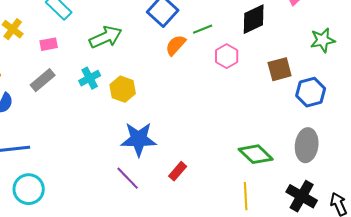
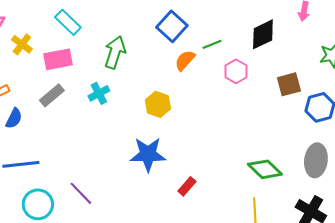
green arrow: (106, 37) -> (115, 52), turned -48
pink rectangle: (49, 44) -> (58, 59), size x1.6
yellow hexagon: (123, 89) -> (158, 104), moved
purple line: (128, 178) -> (81, 193), moved

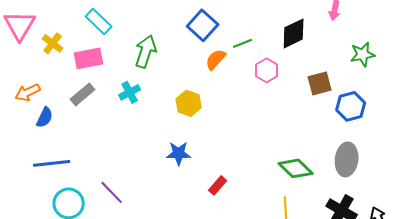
blue star: (148, 154) -> (179, 153), size x0.7

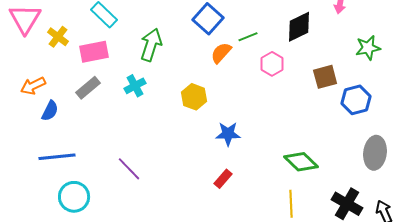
blue star: (179, 153) -> (228, 134), moved
gray ellipse: (347, 159) -> (375, 153), moved
purple line: (112, 192) -> (129, 169), moved

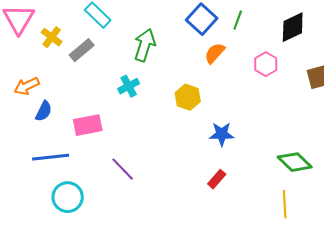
green line: (248, 37) -> (238, 20), moved, turned -48
pink rectangle: (94, 52) -> (88, 125), moved
gray rectangle: (88, 88) -> (82, 50), moved

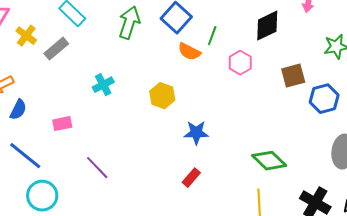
green line: (238, 20) -> (212, 36), moved
green arrow: (145, 45) -> (129, 23), moved
orange semicircle: (215, 53) -> (189, 52), turned -105
pink rectangle: (88, 125) -> (62, 124), size x0.7
blue line: (51, 157) -> (25, 156), turned 45

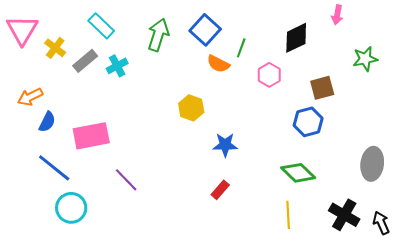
cyan cross: (103, 85) -> (117, 66), moved
blue hexagon: (324, 99) -> (308, 122), moved
pink rectangle: (62, 124) -> (91, 136), size x1.8

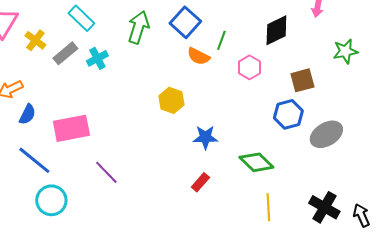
gray ellipse: (372, 164) -> (326, 134), moved, turned 52
green diamond: (298, 173) -> (256, 162), moved

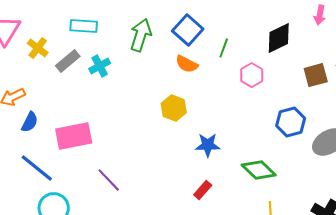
cyan rectangle: (81, 18) -> (84, 26), turned -40
orange semicircle: (198, 56) -> (187, 64), moved
brown square: (302, 80) -> (316, 75), moved

